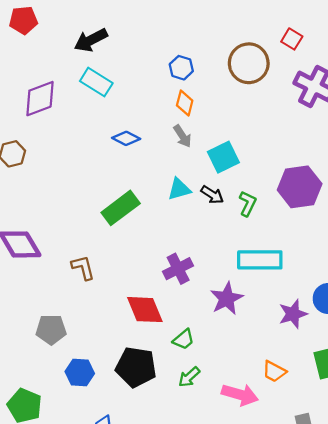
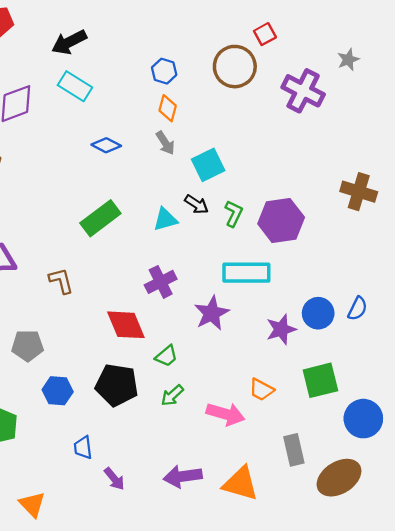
red square: (292, 39) -> (265, 34), moved, turned 30
purple hexagon: (300, 187) -> (281, 221), moved
cyan triangle: (179, 189) -> (165, 219), moved

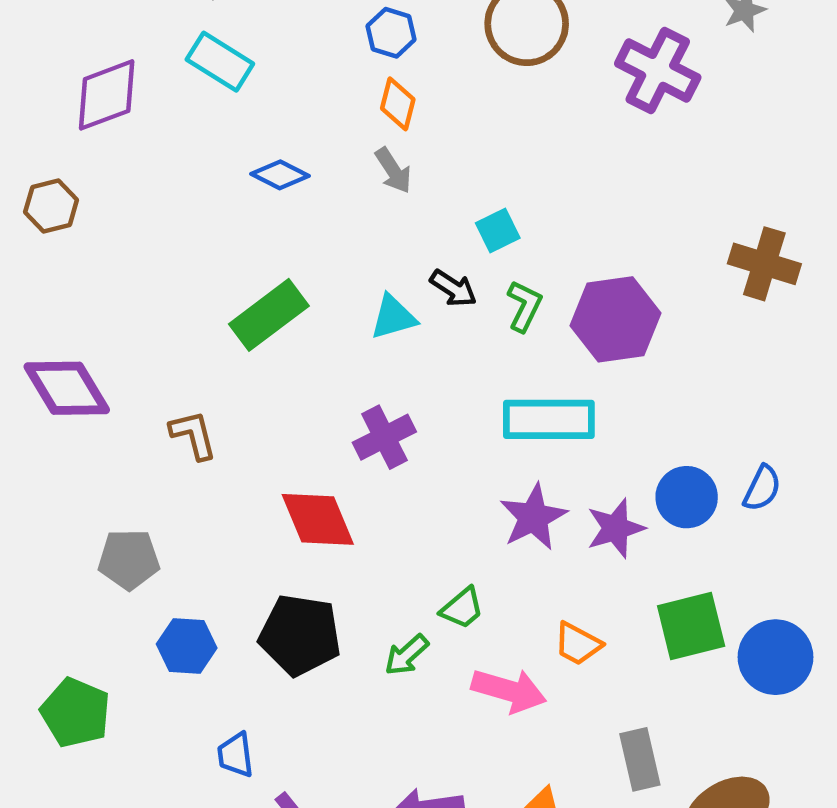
cyan square: (208, 165) -> (498, 230), moved, size x0.7
purple star: (212, 313) -> (533, 517), moved
green trapezoid: (166, 356) -> (462, 608), moved
blue circle: (363, 419) -> (776, 657), moved

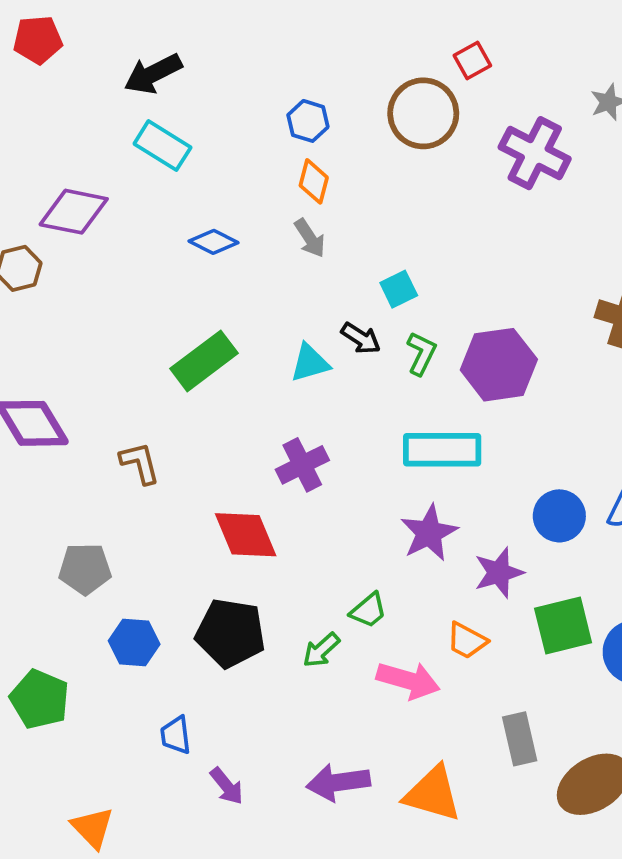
purple diamond: (107, 95) -> (74, 212), moved, turned 32
purple star: (616, 528) -> (499, 573), moved

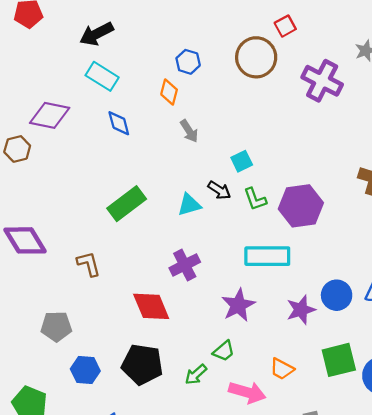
orange diamond: (314, 181) -> (169, 92), moved
blue diamond: (213, 242) -> (119, 123), moved, turned 48
green L-shape: (421, 353) -> (255, 199), turned 135
purple star: (429, 533) -> (238, 305), moved
purple star: (499, 573) -> (301, 310), moved

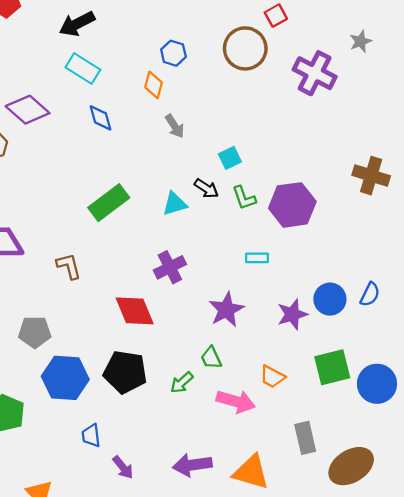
purple diamond: (50, 115) -> (28, 110), turned 30
cyan rectangle: (267, 256) -> (257, 258), size x0.5
green trapezoid: (224, 351) -> (211, 358), turned 105
blue hexagon: (85, 370) -> (65, 378), size x1.5

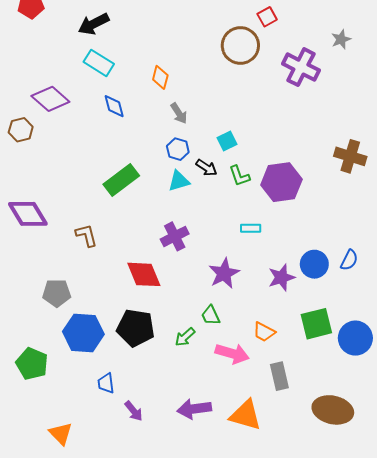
blue hexagon: (173, 53) -> (178, 149), moved
gray rectangle: (305, 438) -> (279, 376), moved
brown ellipse: (351, 466) -> (333, 410), turned 45

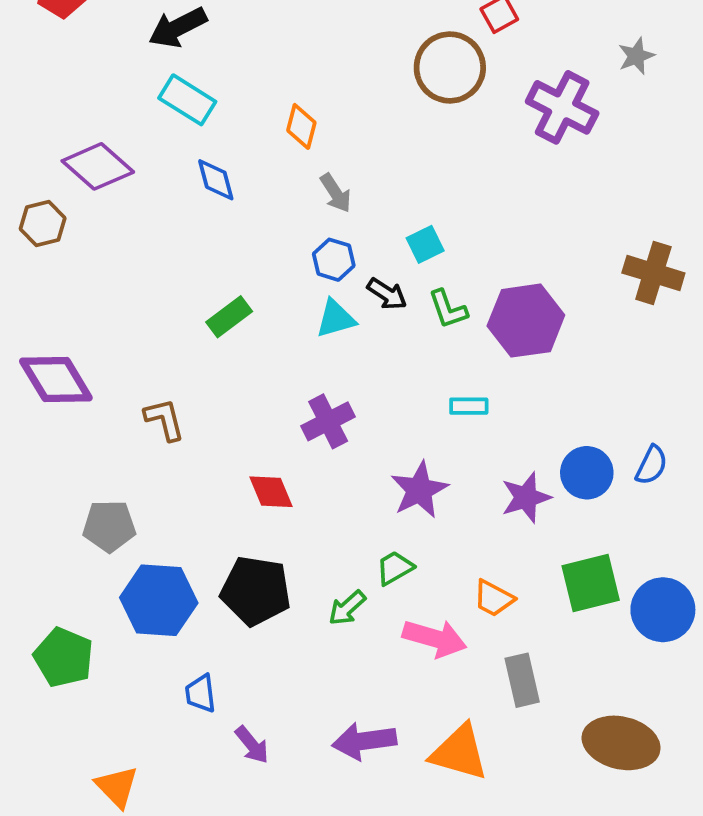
green rectangle: (121, 180) -> (229, 317), size x0.7
red diamond: (144, 274) -> (271, 492), size x0.7
green trapezoid: (211, 315) -> (395, 568), turned 85

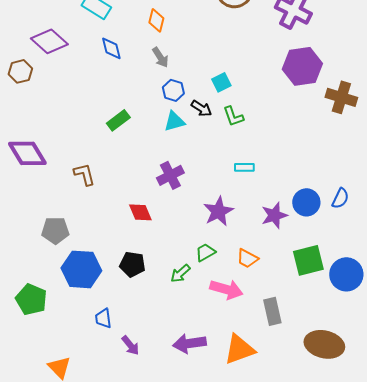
gray arrow: (336, 193) -> (160, 57), moved
purple hexagon: (526, 321) -> (302, 66), moved
black pentagon: (256, 591) -> (132, 264), size x0.7
orange trapezoid: (494, 598) -> (247, 258), moved
orange triangle: (459, 752) -> (239, 349), turned -36

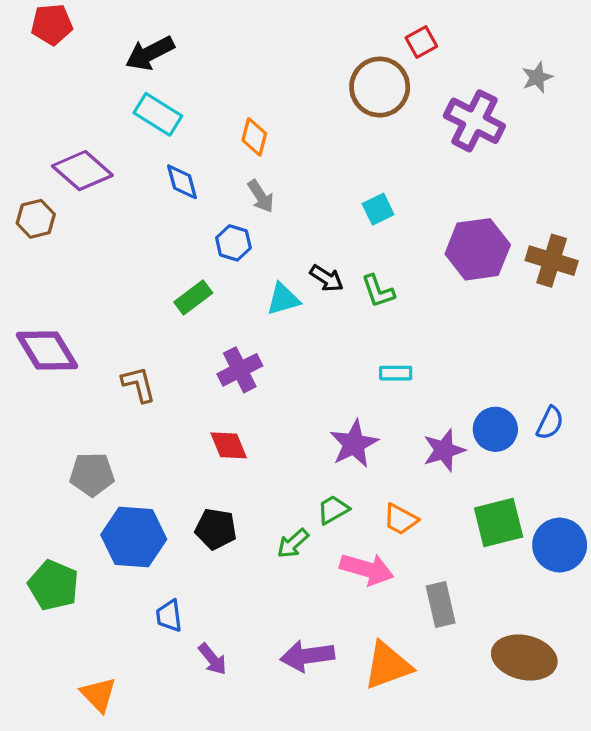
purple hexagon: (302, 66) -> (478, 249), moved
cyan square: (221, 82) -> (378, 209), moved
blue hexagon: (173, 90) -> (233, 243), moved
purple cross: (170, 175) -> (240, 370), moved

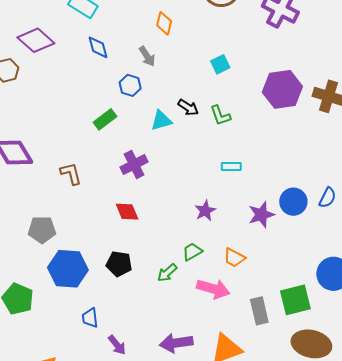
orange diamond: (254, 137) -> (164, 23), moved
purple star: (354, 444) -> (205, 211), size x0.7
green square: (499, 523) -> (295, 300), moved

